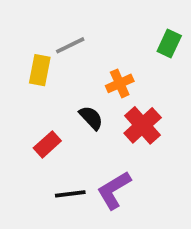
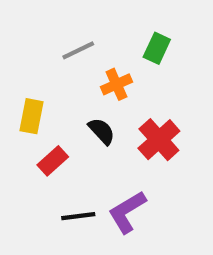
green rectangle: (169, 43) -> (157, 48), moved
yellow rectangle: (40, 70) -> (31, 116), moved
orange cross: (120, 83) -> (116, 84), moved

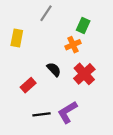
gray line: (78, 50) -> (46, 13), moved, turned -30
orange cross: (116, 84) -> (73, 45), moved
yellow rectangle: (31, 116) -> (17, 38), moved

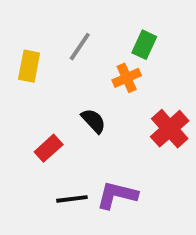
gray line: (46, 13) -> (80, 47), moved
red cross: (84, 74) -> (170, 129), moved
purple L-shape: (67, 112) -> (117, 195), turned 45

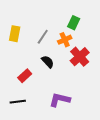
gray line: (80, 47) -> (43, 37), moved
red cross: (170, 129) -> (80, 57), moved
black line: (72, 199) -> (18, 102), moved

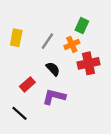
red cross: (80, 57) -> (89, 63), turned 30
purple L-shape: (60, 100) -> (54, 97), moved
black line: (18, 102) -> (20, 113), turned 49

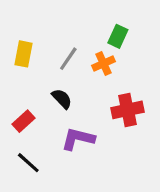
red cross: (89, 63) -> (127, 110), moved
black semicircle: (53, 69) -> (62, 99), moved
red rectangle: (27, 84) -> (24, 121), moved

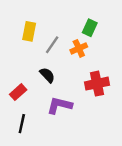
yellow rectangle: (24, 54) -> (29, 31), moved
black line: (28, 163) -> (22, 124), turned 60

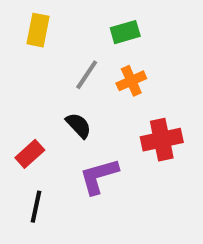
green rectangle: (90, 28) -> (125, 32), moved, turned 49
yellow rectangle: (29, 31) -> (38, 30), moved
purple L-shape: (59, 105) -> (99, 176), turned -30

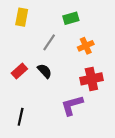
orange cross: (131, 81) -> (86, 46), moved
red rectangle: (30, 154) -> (19, 71), moved
purple L-shape: (99, 176) -> (72, 105), moved

